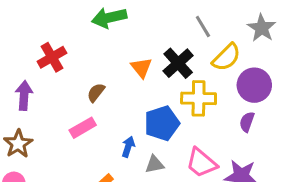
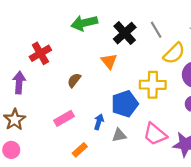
black cross: (178, 63) -> (125, 33), moved
pink rectangle: (83, 128) -> (64, 118), moved

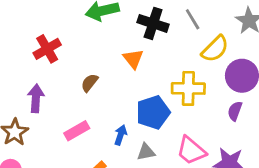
black cross: (125, 33) -> (153, 23), turned -30
purple arrow: (19, 83) -> (36, 98), moved

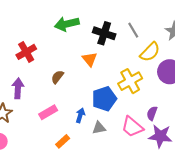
yellow cross: (188, 88) -> (130, 81), turned -30
purple semicircle: (235, 111) -> (152, 113), moved

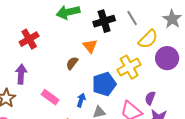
black cross: (104, 33) -> (104, 21), turned -35
brown semicircle: (57, 77) -> (72, 63), moved
pink rectangle: (48, 112) -> (50, 97), turned 66

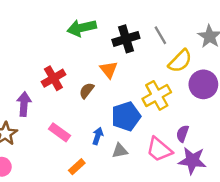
red cross: (29, 39) -> (53, 78), moved

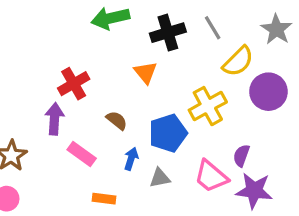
brown semicircle: (87, 91) -> (117, 120), moved, turned 91
purple arrow: (24, 104) -> (54, 119), moved
orange rectangle: (77, 167) -> (104, 199), turned 49

